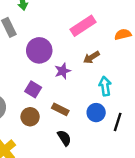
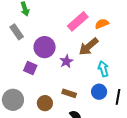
orange semicircle: (123, 34) -> (102, 24), moved
brown arrow: (91, 57) -> (89, 47), size x1.5
purple square: (33, 89) -> (30, 68), moved

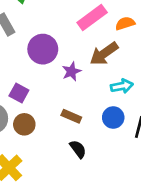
purple square: (30, 68) -> (19, 93), moved
cyan arrow: (103, 69) -> (122, 86), turned 91
brown circle: (45, 103) -> (24, 124), moved

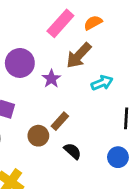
brown rectangle: (71, 116) -> (60, 121), turned -60
blue circle: (113, 118) -> (118, 157), moved
brown circle: (24, 124) -> (38, 136), moved

